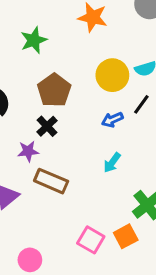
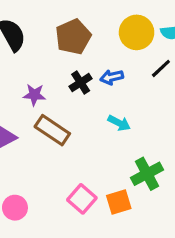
blue arrow: (112, 120) -> (112, 77), moved
black cross: (47, 126) -> (81, 83), moved
cyan arrow: (112, 163) -> (119, 123), turned -110

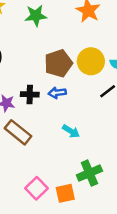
brown pentagon: (73, 37) -> (58, 63), moved
blue arrow: (112, 77) -> (57, 93), moved
black cross: (81, 83) -> (30, 94), moved, turned 30

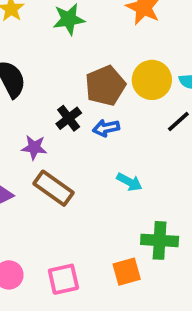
black cross: (30, 94) -> (69, 118), moved, turned -36
green cross: (89, 173) -> (160, 240), turned 30
pink square: (37, 188) -> (63, 279), moved, turned 35

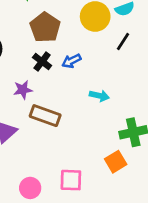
brown pentagon: (105, 86) -> (45, 27), moved
pink square: (63, 279) -> (71, 180), turned 30

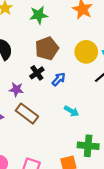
blue arrow: (71, 61) -> (59, 79), turned 144

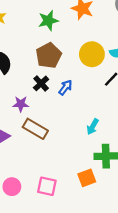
green star: (39, 15) -> (48, 21), moved
cyan arrow: (71, 111) -> (93, 127), moved, turned 96

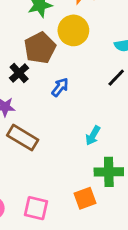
yellow circle: (92, 54) -> (73, 30), moved
black cross: (41, 83) -> (19, 73), moved

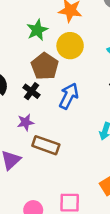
blue arrow: (60, 87) -> (69, 96), size x1.5

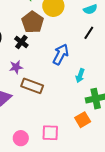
blue arrow: (69, 96) -> (61, 54), moved

